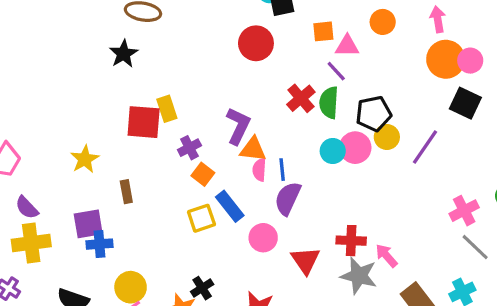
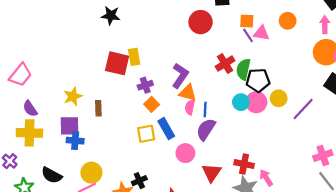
black star: (124, 54) -> (111, 15), turned 30
purple line: (336, 71) -> (248, 35), moved
black pentagon: (374, 114) -> (258, 80), moved
yellow star: (85, 159) -> (73, 96), moved

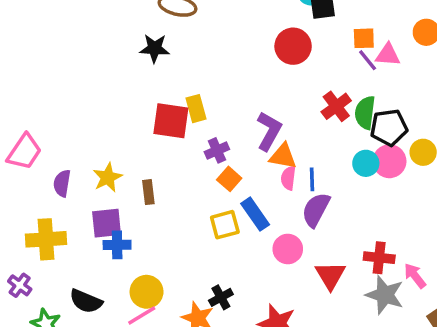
purple semicircle: (30, 109) -> (62, 183), moved, turned 49

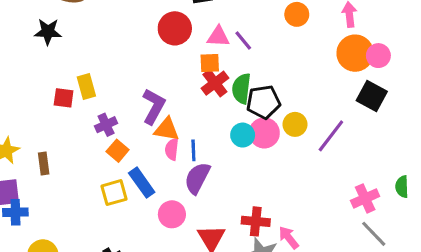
orange square: (364, 38) -> (210, 63), moved
pink triangle: (388, 55) -> (218, 37), moved
red square: (171, 121) -> (64, 98), size x0.6

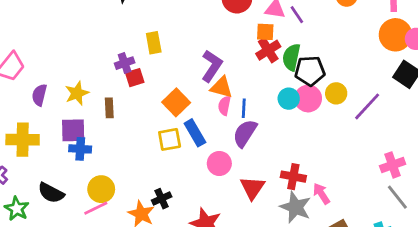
red square: (64, 98) -> (135, 78), moved, turned -30
purple cross: (106, 125) -> (125, 63), moved
orange square: (118, 151) -> (176, 102), size x1.4

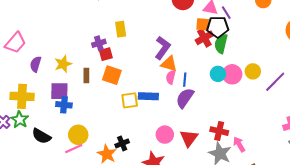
black pentagon: (310, 71) -> (218, 27), moved
orange square: (176, 102) -> (112, 75), moved, turned -30
blue rectangle: (195, 133) -> (148, 96), turned -60
pink circle: (219, 163) -> (165, 135), moved
green star: (17, 209) -> (20, 120), moved

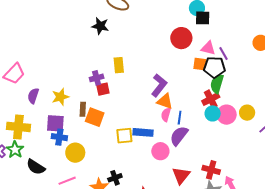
red cross: (204, 38) -> (211, 99), moved
orange square: (112, 75) -> (95, 117), moved
yellow circle: (78, 135) -> (75, 153), moved
pink circle: (165, 135) -> (160, 151), moved

